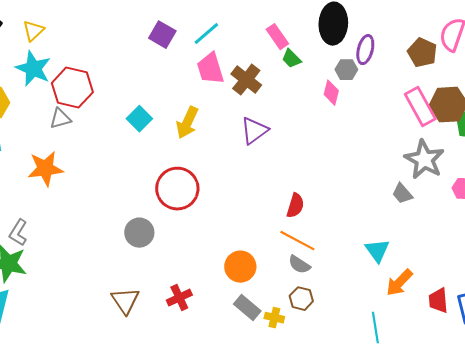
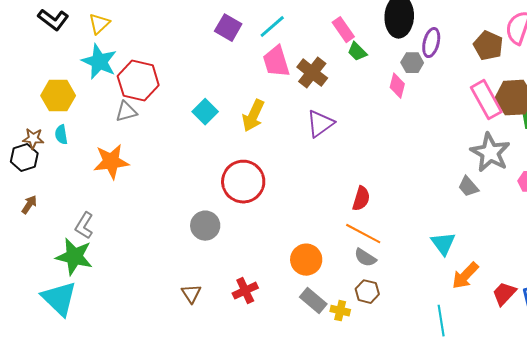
brown triangle: (125, 301) -> (191, 294), size x0.7
red trapezoid: (438, 301) -> (504, 294), turned 48

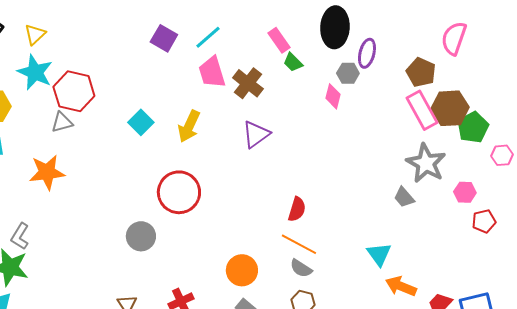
brown pentagon: (488, 46) -> (421, 72), moved
orange arrow: (465, 276) -> (401, 286), turned 68

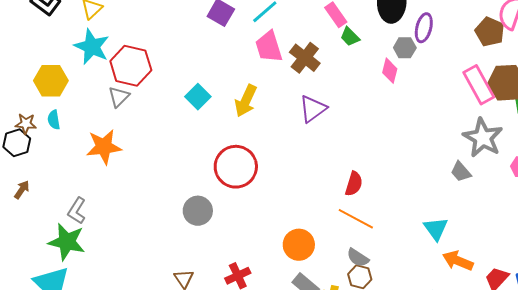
brown pentagon: (421, 72) -> (490, 32), moved
gray triangle: (62, 122) -> (119, 97), turned -30
gray semicircle: (301, 268) -> (358, 258), moved

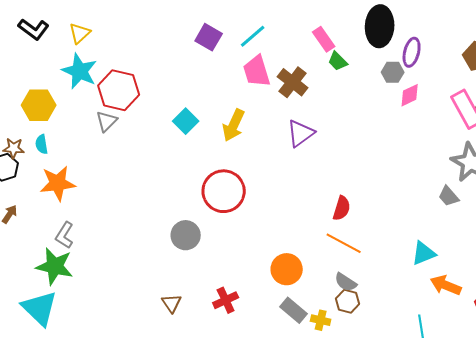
pink diamond: (390, 71) -> (410, 95), moved, turned 50
orange star: (104, 147) -> (58, 183), moved
cyan triangle: (436, 229) -> (424, 253), turned 44

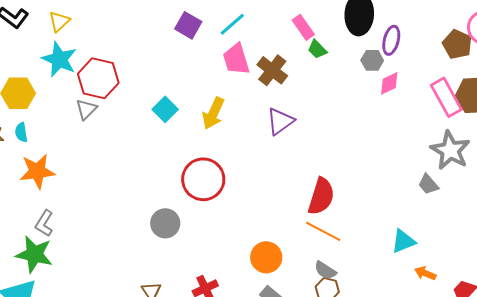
red semicircle: (342, 208) -> (321, 196), size x1.5
orange arrow: (446, 285) -> (425, 273), size x0.7

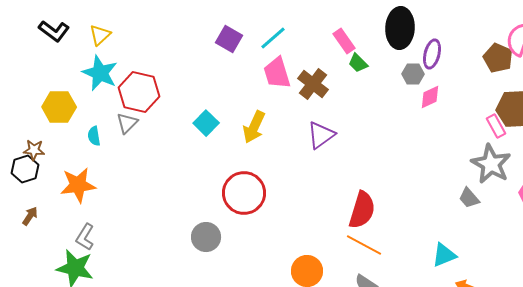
pink rectangle: (446, 97) -> (496, 126), moved, size x0.6
cyan semicircle: (21, 132) -> (94, 136), moved

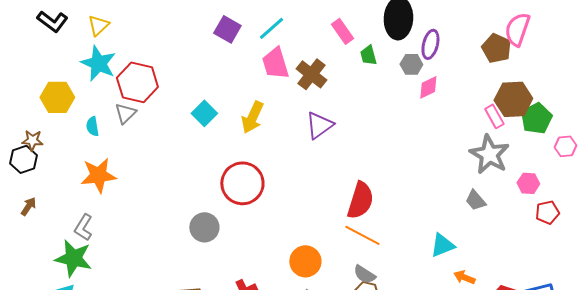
green trapezoid: (358, 63) -> (368, 55), moved, turned 30
orange star: (78, 185) -> (98, 175), moved
gray trapezoid: (469, 198) -> (475, 200), moved

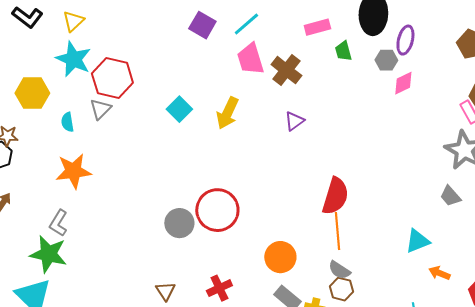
pink rectangle: (342, 31) -> (317, 27), turned -70
purple triangle: (319, 125) -> (294, 121), size x0.7
red circle: (242, 183) -> (217, 210), moved
orange line: (362, 235) -> (337, 231), turned 57

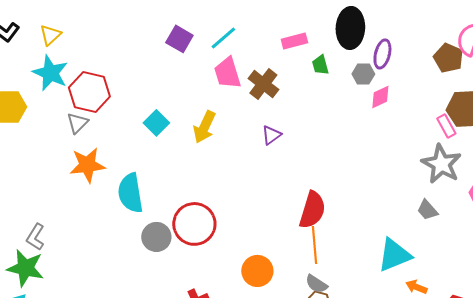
cyan semicircle: (67, 122) -> (130, 193), moved, size x2.0
orange star: (73, 171) -> (87, 165), moved
cyan triangle: (417, 241) -> (394, 255), size x1.4

